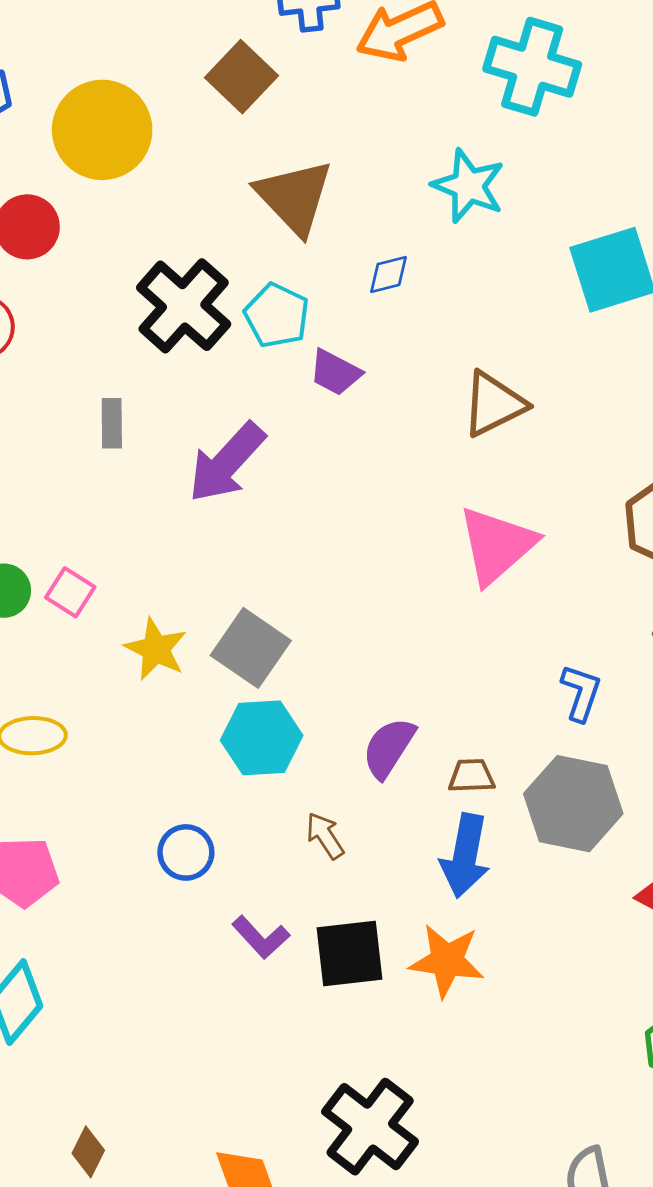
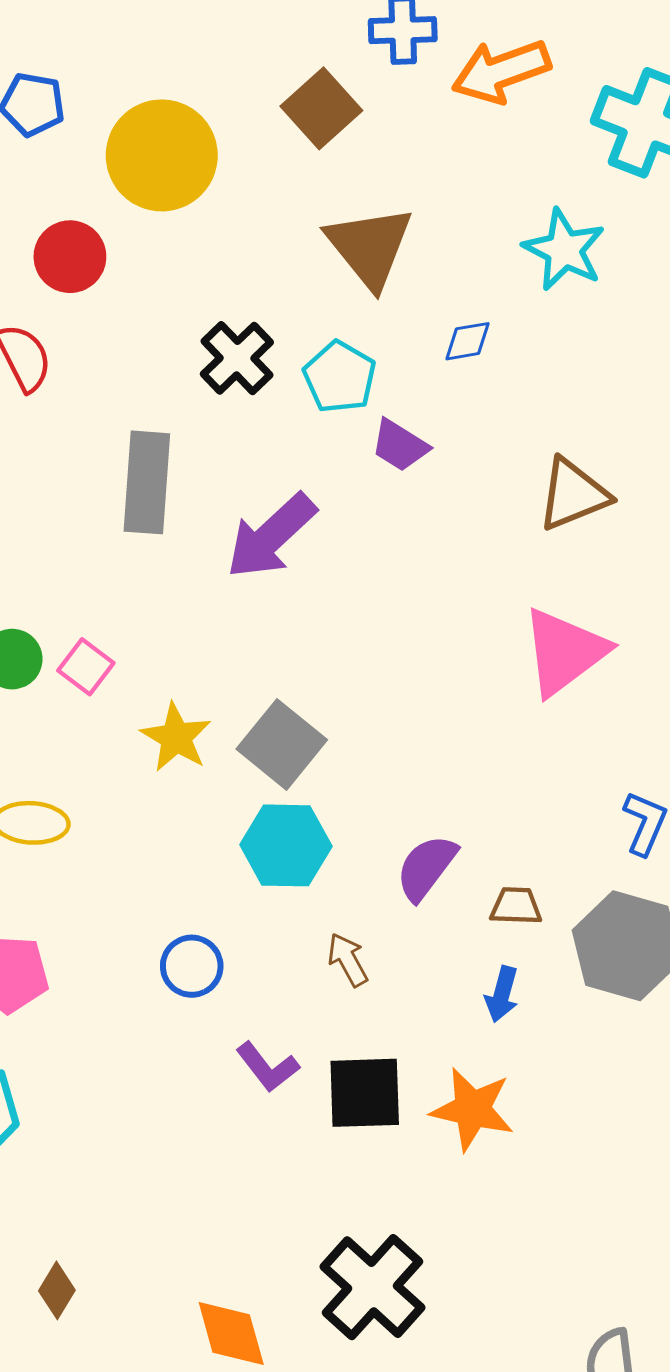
black cross: (184, 306) -> (237, 358), size x0.7
gray rectangle: (112, 423) -> (147, 482), size x1.8
blue arrow: (465, 856) -> (502, 994), size x0.6

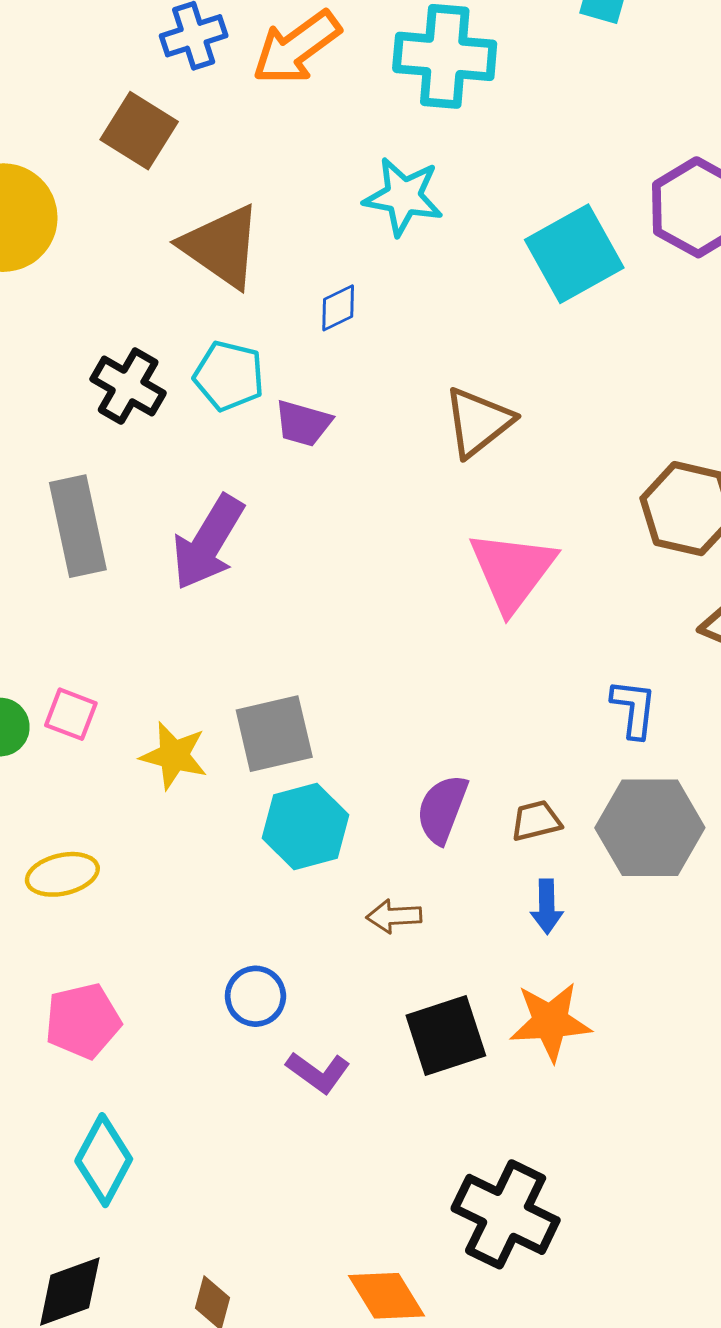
gray square: (282, 744) -> (274, 734), turned -36
brown arrow: (348, 960) -> (394, 916), turned -48
blue circle: (192, 966) -> (255, 996), moved
purple L-shape: (267, 1067) -> (318, 1072), moved

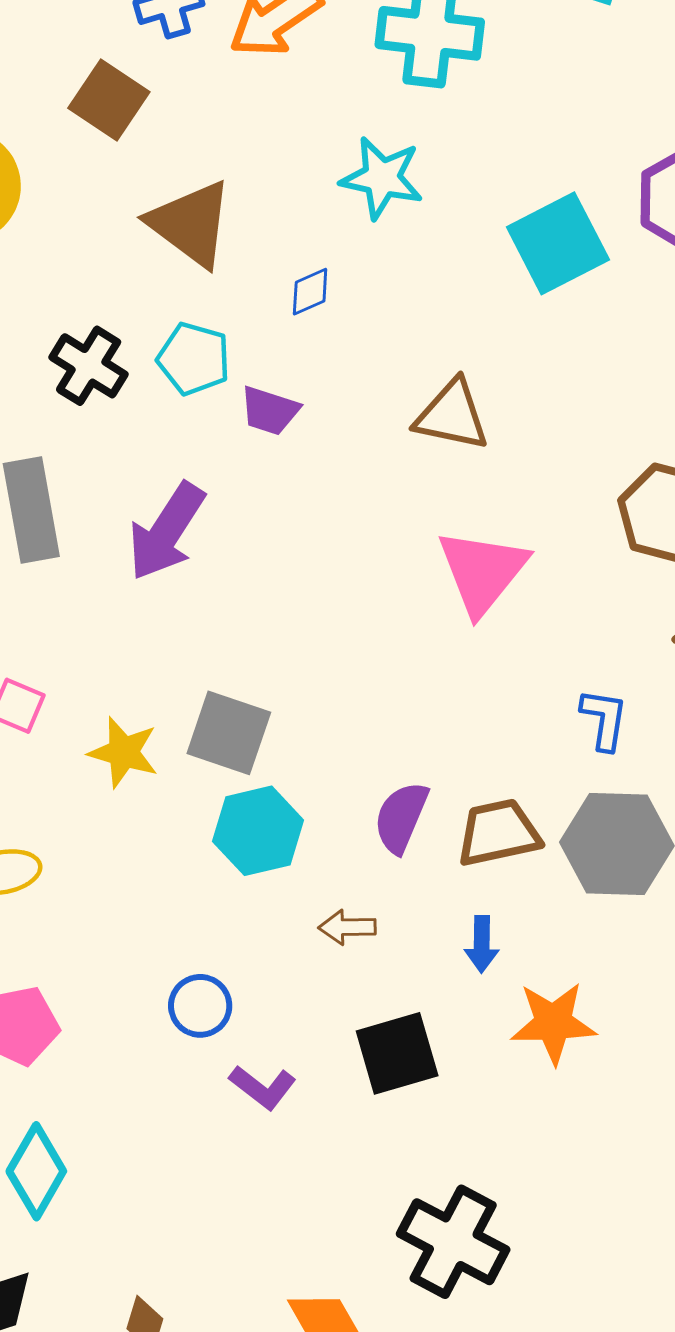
brown triangle: (478, 422) -> (452, 415), turned 48
gray square: (274, 734) -> (229, 733), turned 30
brown trapezoid: (536, 821) -> (498, 833), size x1.6
blue arrow: (547, 907) -> (482, 944), moved
orange star: (550, 1022) -> (553, 1023), moved

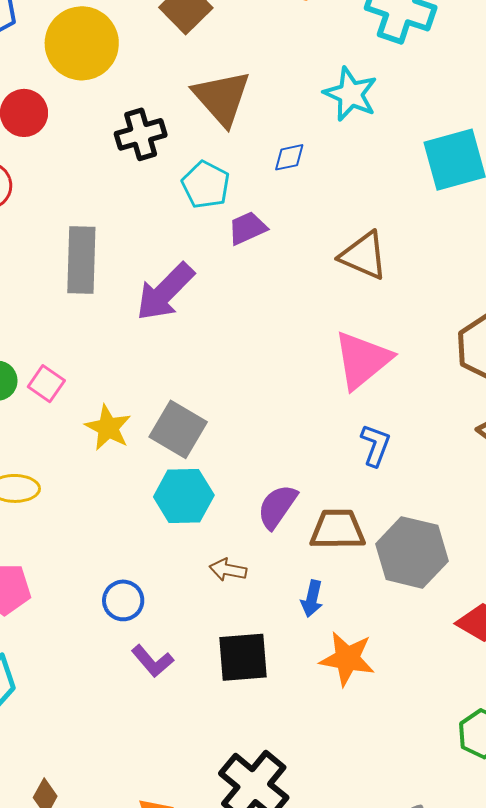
black cross: (89, 366) -> (141, 134), moved, turned 30
purple trapezoid: (270, 411) -> (247, 228), turned 126
blue L-shape: (604, 719) -> (375, 445), moved

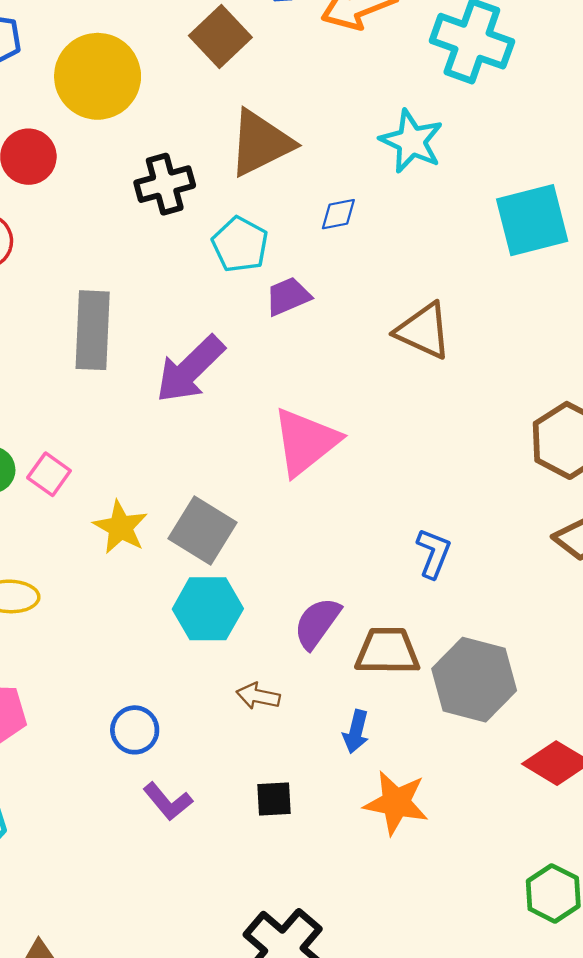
brown triangle: (222, 98) -> (261, 143), turned 44
pink triangle: (362, 360) -> (305, 442), moved
black square: (243, 657) -> (274, 799), size x0.6

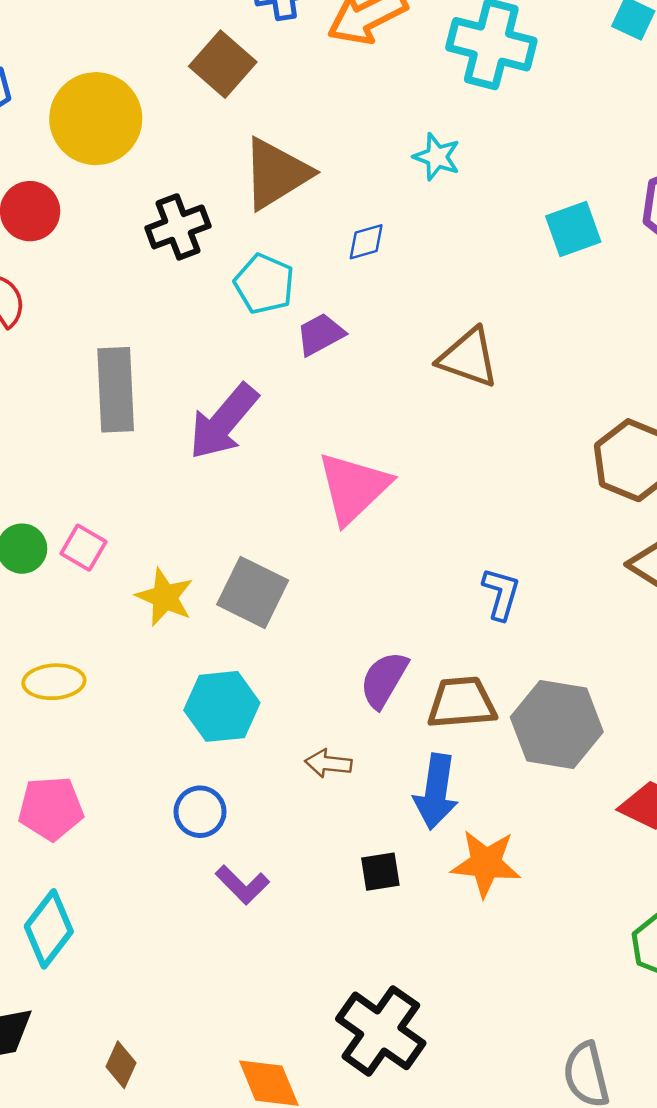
cyan star: (411, 141) -> (437, 157), size x0.7
cyan square: (532, 220) -> (573, 229), size x0.7
cyan hexagon: (208, 609) -> (222, 706), moved
blue arrow: (356, 732) -> (436, 792), size x1.6
black square: (274, 799) -> (380, 872), moved

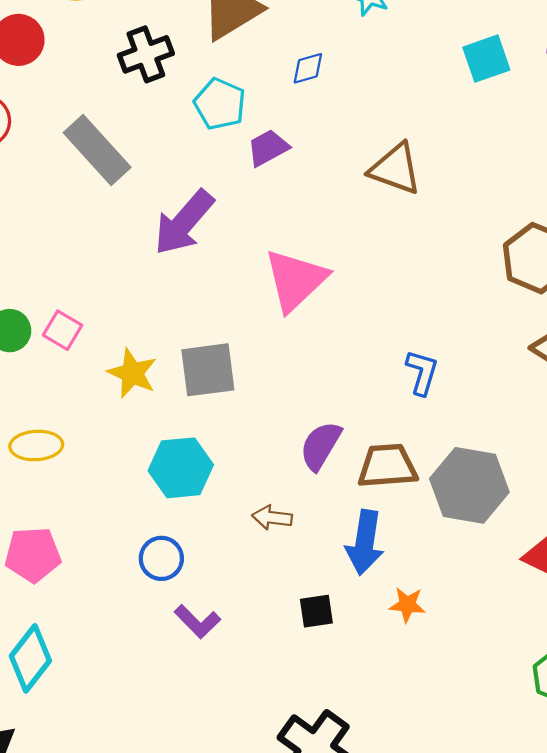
gray rectangle: (116, 390) -> (97, 150), moved, turned -40
gray square: (253, 592) -> (208, 370), turned -34
orange star: (486, 863) -> (407, 605), size x0.6

